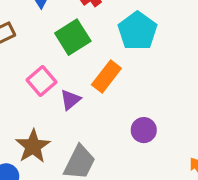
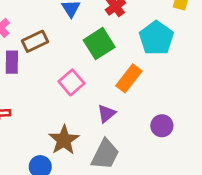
purple triangle: (70, 100) -> (106, 114), moved

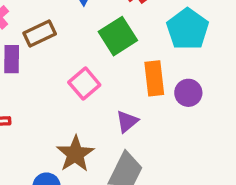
orange rectangle: (129, 78) -> (154, 78), turned -44
purple circle: (162, 126) -> (188, 93), moved

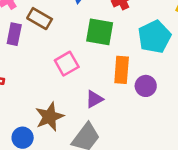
brown rectangle: (40, 34) -> (40, 19), turned 45
green square: (118, 36) -> (100, 32), turned 32

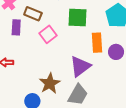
pink square: (67, 64) -> (48, 34), moved
purple triangle: (94, 99) -> (80, 66), size x1.6

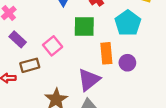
brown rectangle: (33, 14) -> (30, 65), moved, turned -36
purple rectangle: (16, 27) -> (18, 39), turned -49

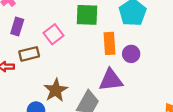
purple rectangle: (18, 39) -> (17, 27), turned 63
purple triangle: (89, 80) -> (111, 80), moved, turned 30

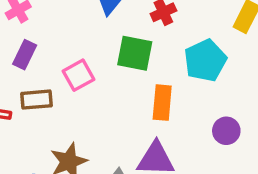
purple circle: (131, 54) -> (226, 131), moved

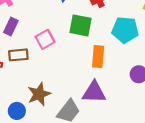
cyan pentagon: (205, 61) -> (125, 30), turned 30

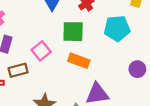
orange rectangle: (98, 57) -> (79, 61), moved, turned -65

